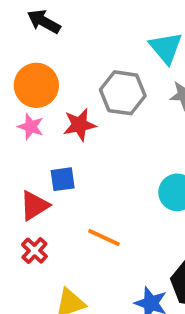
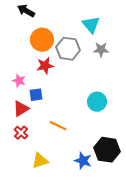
orange circle: (36, 85) -> (42, 40), moved
pink star: (31, 127) -> (19, 81), moved

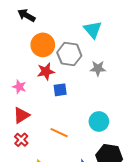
gray star: (101, 50) -> (98, 68), moved
blue square: (36, 95) -> (60, 90), moved
cyan circle: (97, 102) -> (99, 121), moved

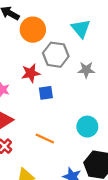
orange circle: (43, 45) -> (33, 30), moved

